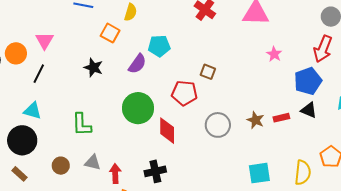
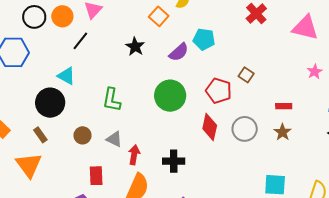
red rectangle: (281, 118) -> (284, 106), moved
red diamond: (167, 131) -> (210, 127), moved

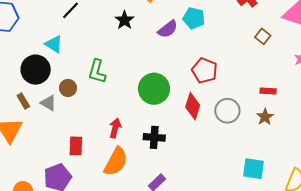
brown square: (246, 75) -> (263, 36), moved
green circle: (170, 96) -> (154, 89), moved
brown circle: (82, 135) -> (68, 88), moved
gray triangle: (114, 139) -> (48, 103), moved

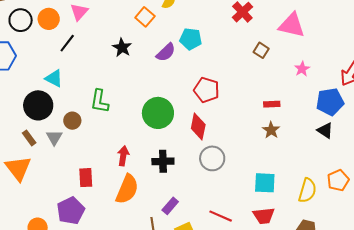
gray triangle: (48, 103) -> (54, 137), turned 36
gray circle: (227, 111) -> (212, 158), moved

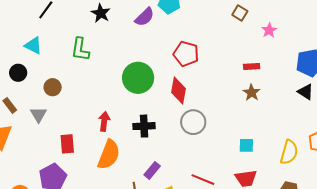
pink star: (302, 69) -> (269, 30), moved
green L-shape: (100, 101) -> (80, 49), moved
black circle: (38, 105) -> (18, 73), size x0.6
gray triangle: (54, 137) -> (38, 115), moved
cyan square: (265, 183) -> (246, 145), size x0.7

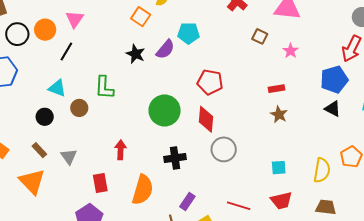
black star: (101, 13) -> (136, 54), moved
brown circle: (53, 87) -> (79, 108), moved
red arrow: (104, 121) -> (121, 150), moved

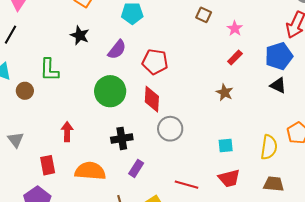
purple semicircle: (165, 49) -> (117, 50), moved
red rectangle: (277, 89) -> (235, 58), moved, turned -35
orange semicircle: (143, 190) -> (90, 171), turned -100
purple rectangle: (187, 201) -> (136, 168), moved

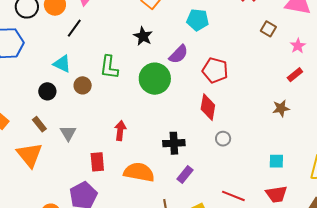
green circle: (110, 91) -> (155, 79), moved
brown star: (225, 92) -> (281, 108), turned 30
gray circle: (170, 129) -> (223, 139), size x0.6

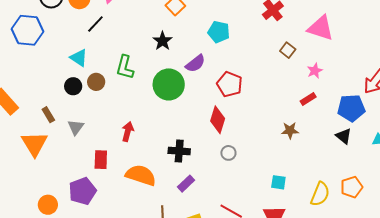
black circle: (47, 91) -> (73, 86), moved

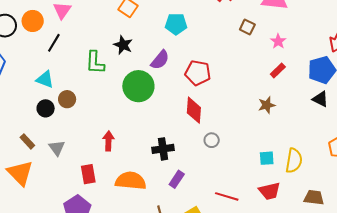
green L-shape: (125, 67) -> (95, 63), moved
yellow semicircle: (320, 194) -> (294, 161), moved

